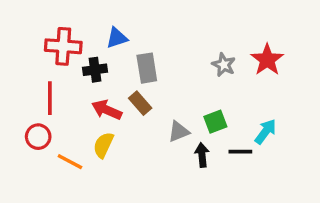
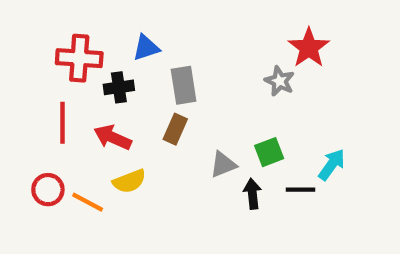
red star: (267, 60) -> (309, 48), moved
brown rectangle: (140, 103) -> (175, 129), turned 65
red arrow: (107, 110) -> (113, 137), moved
red circle: (38, 137) -> (48, 190), moved
yellow semicircle: (103, 145) -> (129, 181), turned -136

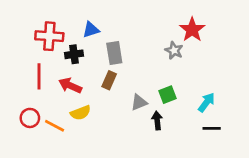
black line: (300, 190) -> (212, 128), moved

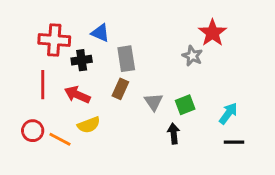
blue triangle: (91, 30) -> (100, 33), turned 42
gray triangle: (139, 102) -> (153, 102), moved, turned -42

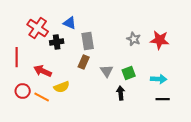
red star: (212, 33) -> (160, 40), moved, turned -30
red cross: (54, 40) -> (38, 28), turned 30
red line: (43, 85) -> (17, 57), moved
red arrow: (77, 95) -> (43, 71), moved
cyan arrow: (228, 113) -> (159, 79), turned 56

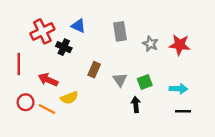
red cross: (38, 28) -> (42, 31), turned 30
gray rectangle: (88, 41) -> (120, 31), moved
black cross: (57, 42) -> (64, 47), turned 32

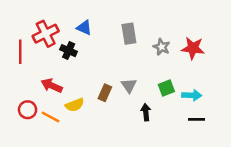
red line: (19, 64) -> (20, 52), moved
brown rectangle: (94, 70) -> (105, 93), moved
green square: (145, 82) -> (166, 88), moved

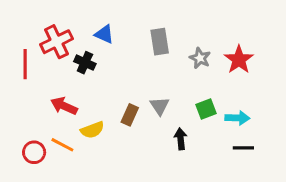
red star: (193, 48) -> (239, 60), turned 30
red circle: (28, 110) -> (34, 152), moved

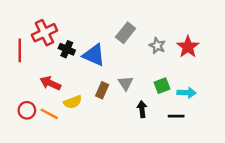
blue triangle: (104, 34) -> (94, 55), moved, size x1.5
gray rectangle: (160, 42) -> (126, 33), turned 48
black line: (243, 148) -> (176, 116), moved
red circle: (34, 152) -> (27, 110), moved

